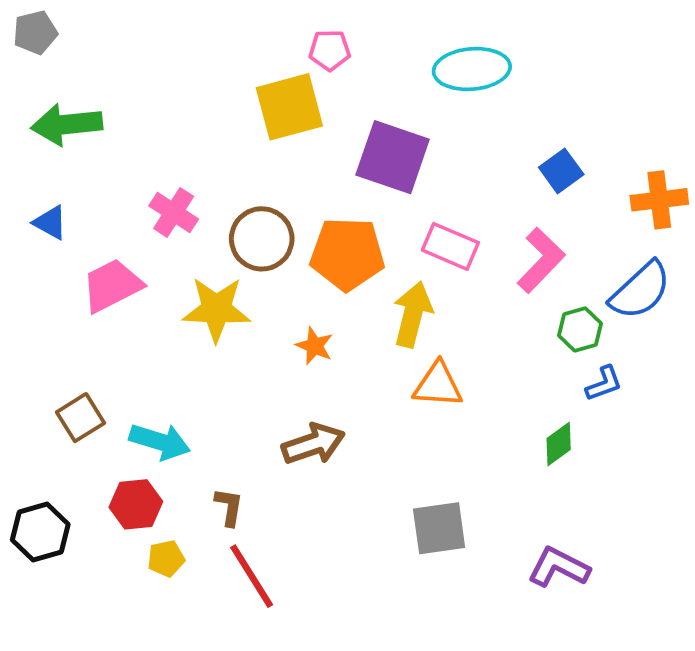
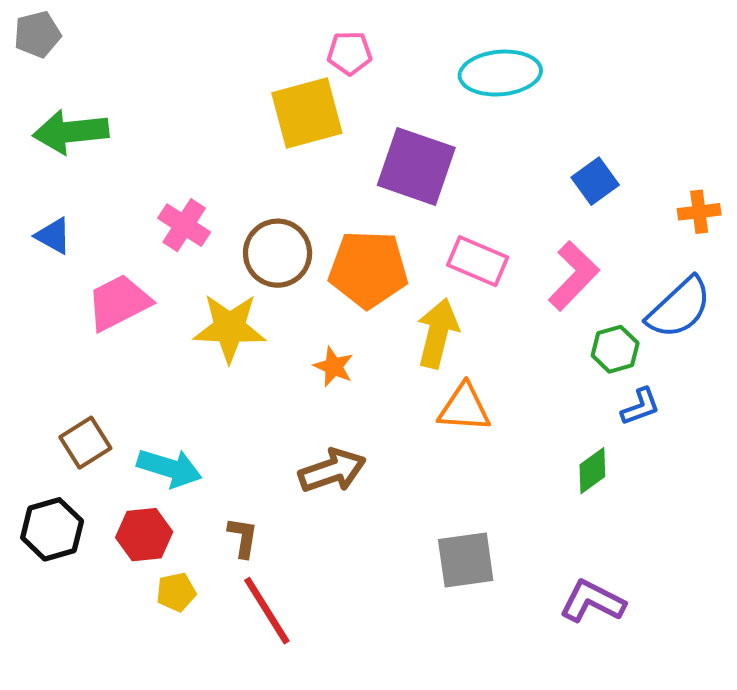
orange cross: (659, 200) -> (699, 212), size x0.7
black hexagon: (40, 532) -> (52, 529), moved

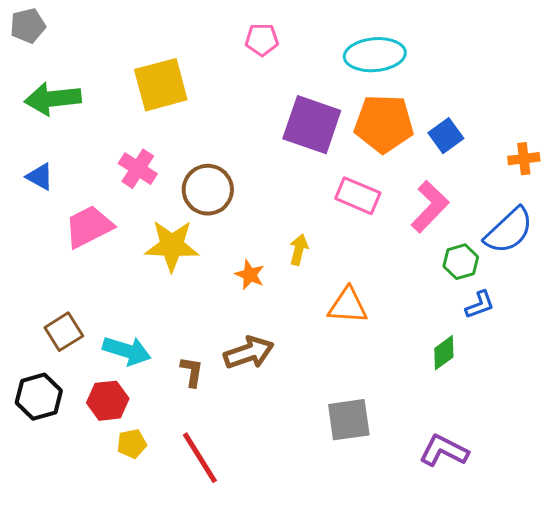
yellow square: (307, 113) -> (161, 85), moved
orange pentagon: (368, 269) -> (384, 124), moved
yellow arrow: (438, 333) -> (299, 250), moved, size x0.6
brown L-shape: (243, 537) -> (192, 372), moved

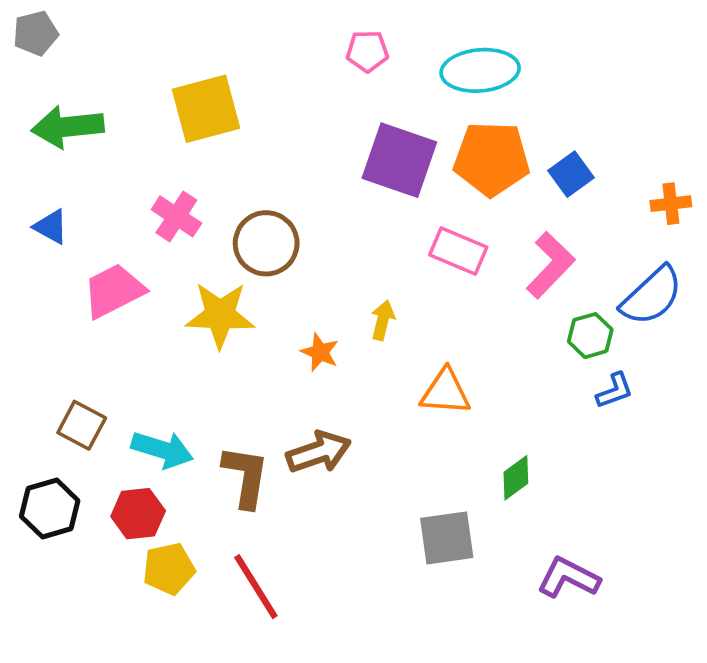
pink pentagon: (262, 40) -> (367, 51), moved
brown square: (64, 332) -> (82, 425), turned -30
green diamond: (444, 353) -> (516, 478), moved
brown L-shape: (192, 372) -> (246, 476), size x1.6
yellow pentagon: (132, 444) -> (169, 569), size x1.4

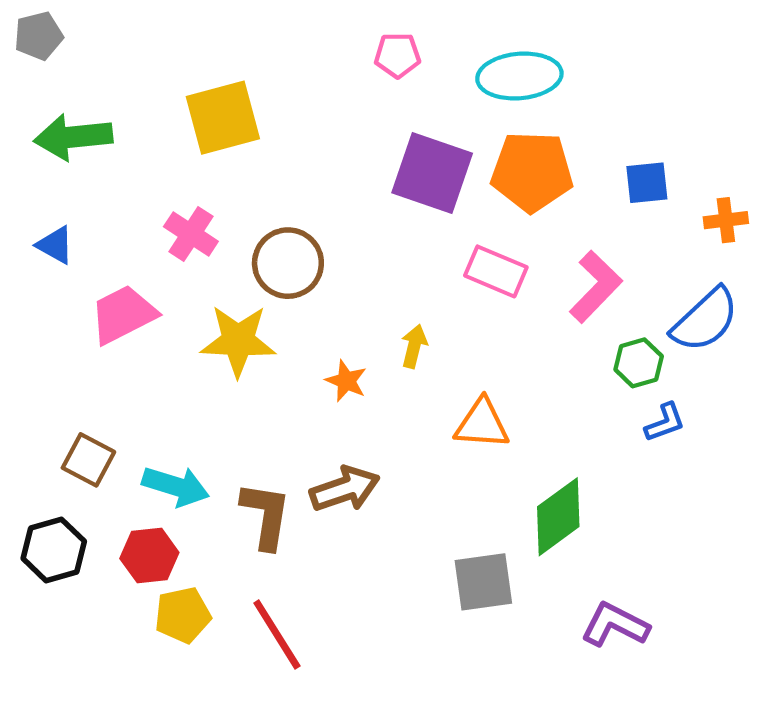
blue square: (571, 174) -> (647, 183), moved, turned 30
green diamond: (516, 478) -> (558, 517), size x1.6

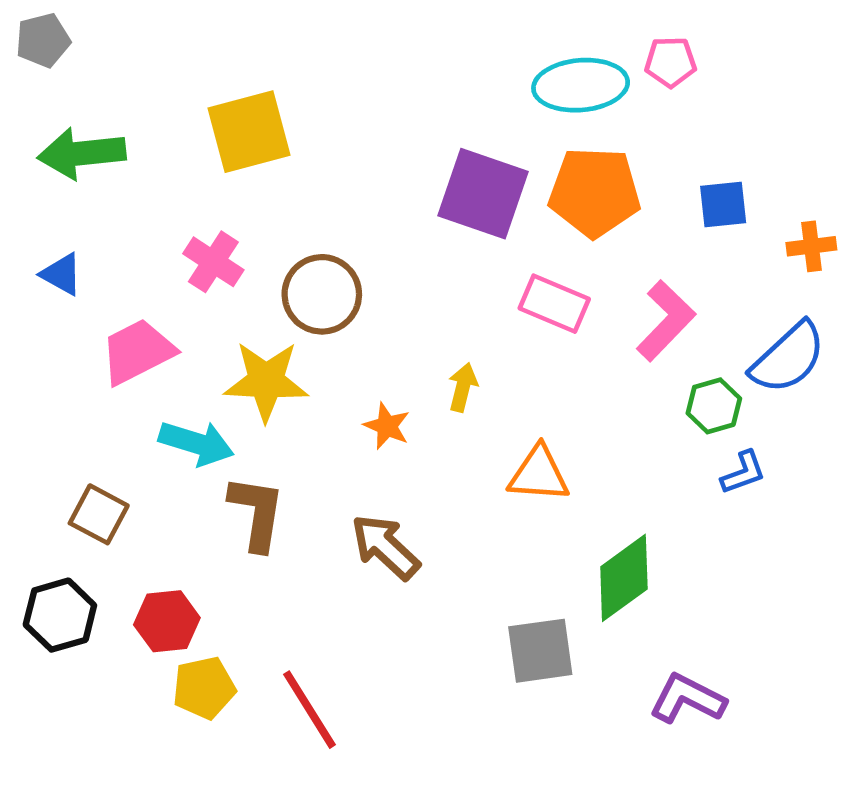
pink pentagon: (397, 55) -> (670, 62), moved
cyan arrow: (176, 486) -> (196, 443), moved
brown arrow: (345, 489) -> (385, 547), turned -118
brown L-shape: (266, 515) -> (257, 513), moved

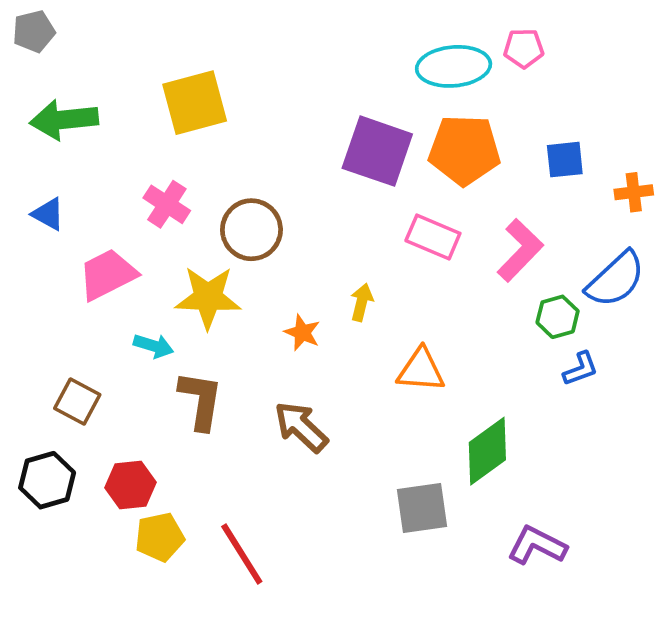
cyan arrow: (196, 443) -> (154, 346), size x0.7

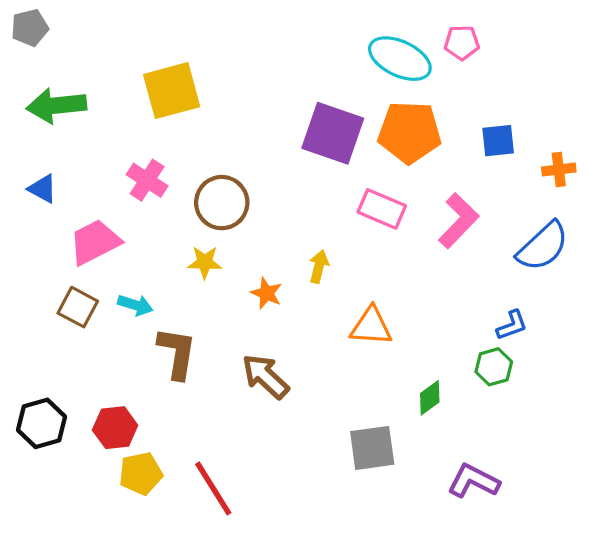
cyan ellipse: (454, 66) -> (400, 59), turned 30
yellow star: (208, 297) -> (205, 262), moved, size x0.6
green hexagon: (558, 317) -> (494, 367), moved
brown square: (77, 402) -> (78, 307), moved
green diamond: (487, 451) -> (430, 398), size x0.6

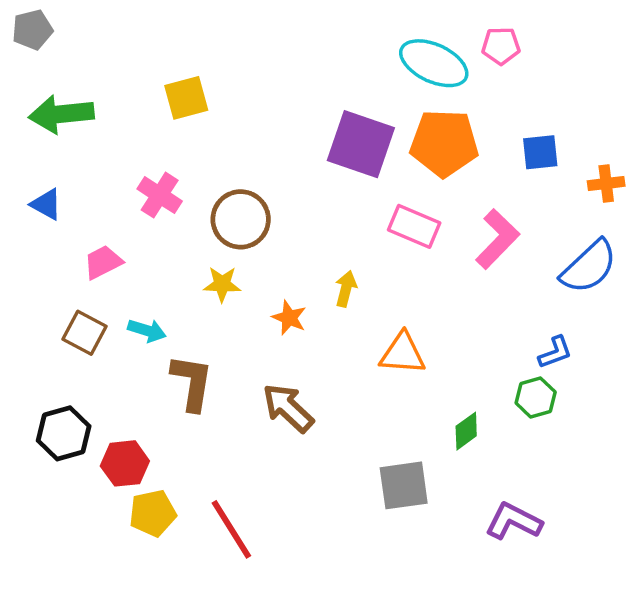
yellow square: (172, 91) -> (186, 98), size x0.7
pink trapezoid: (95, 242) -> (103, 262), size x0.7
black hexagon: (41, 423) -> (64, 433), moved

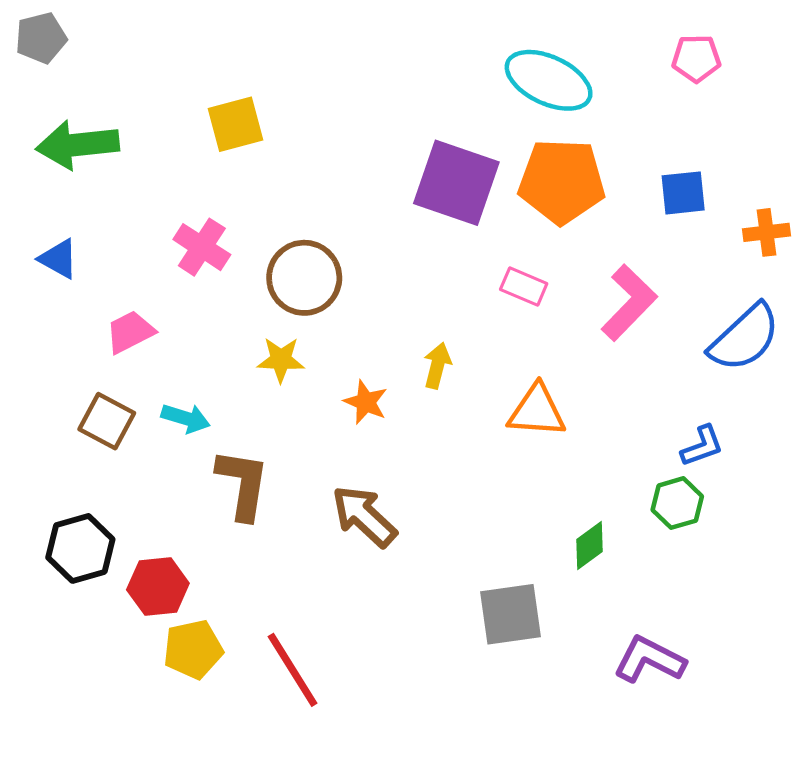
pink pentagon: (501, 46) -> (696, 58), moved
pink rectangle: (414, 226) -> (524, 287), size x0.7
orange triangle: (403, 354) -> (537, 411), moved

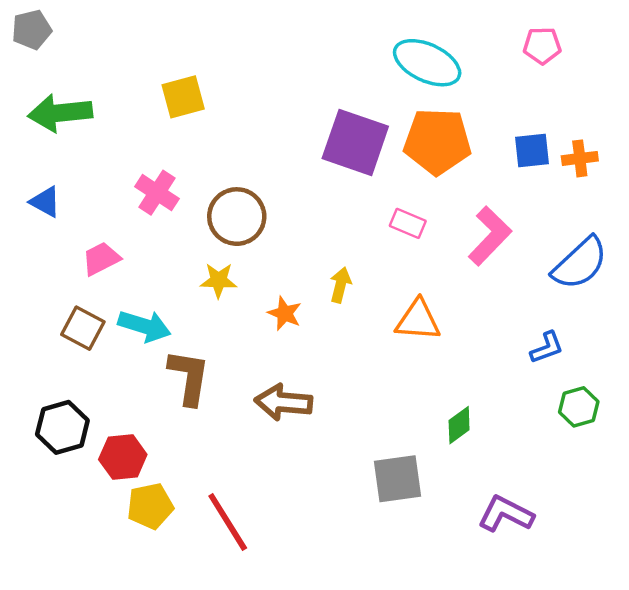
orange cross: (767, 232) -> (580, 158), moved
cyan arrow: (186, 418) -> (144, 326), size x1.4
green hexagon: (677, 503) -> (579, 407), moved
brown arrow: (364, 516) -> (284, 402), turned -38

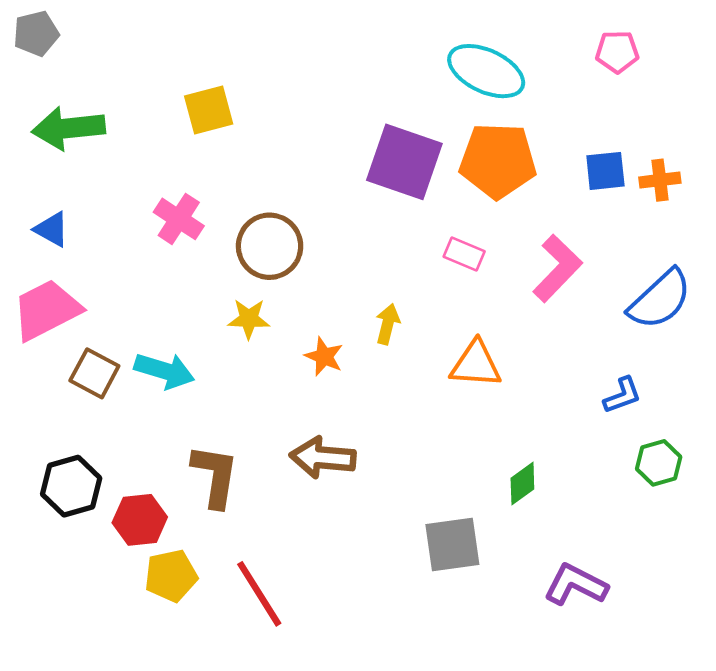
pink trapezoid: (101, 259) -> (46, 310), moved, size x1.6
brown L-shape: (189, 377) -> (215, 476), moved

